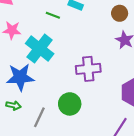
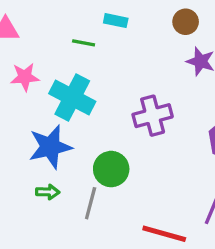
green circle: (70, 104) -> (111, 169), moved

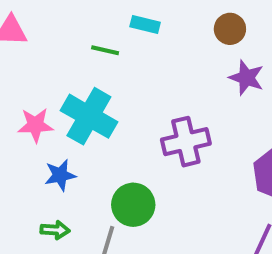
pink star: (25, 77) -> (35, 125), moved
blue star: (50, 147) -> (60, 175), size x0.6

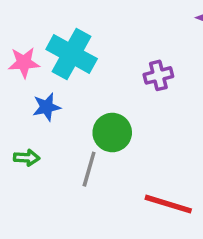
purple cross: (186, 142) -> (158, 75), size x0.7
green arrow: (55, 230) -> (27, 158), moved

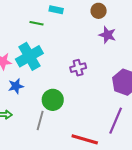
cyan cross: (72, 54) -> (29, 56), turned 32

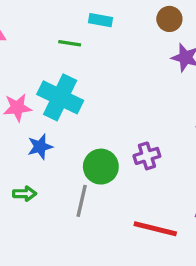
cyan cross: (29, 56) -> (60, 97), turned -32
purple cross: (78, 68) -> (147, 156), moved

